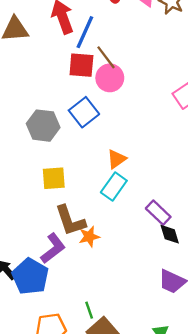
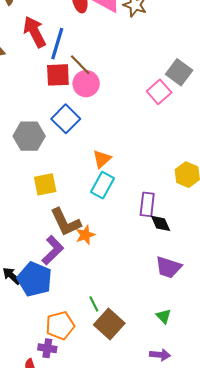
purple rectangle: (158, 213) -> (147, 204), turned 60

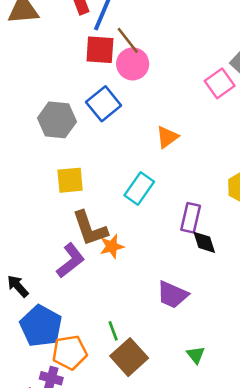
orange triangle: (102, 159) -> (167, 137), moved
purple trapezoid: (168, 267) -> (172, 295), moved
blue pentagon: (35, 279) -> (41, 326), moved

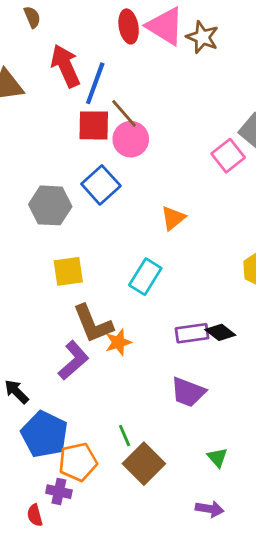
purple rectangle: (191, 218) -> (192, 333), moved, turned 72
black diamond: (204, 242) -> (220, 332), turned -32

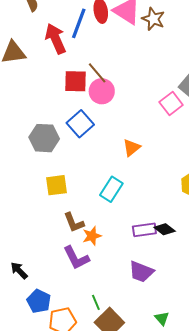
blue line: (95, 83) -> (79, 23), moved
brown L-shape: (93, 324) -> (74, 223), size x0.7
purple L-shape: (73, 360) -> (76, 258), moved, turned 104
blue pentagon: (45, 434) -> (39, 301), size x0.7

